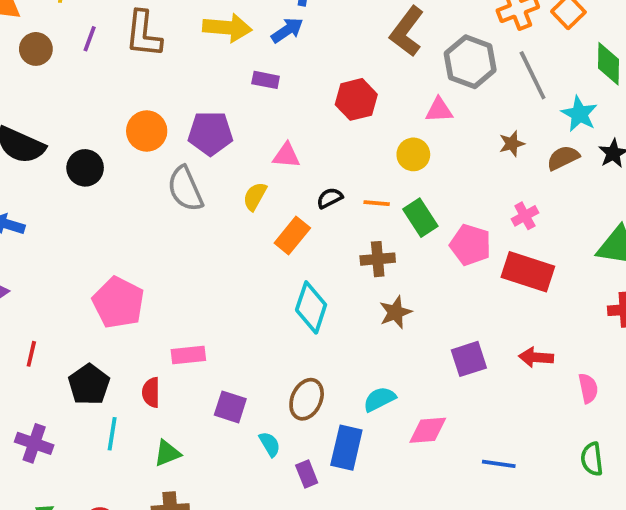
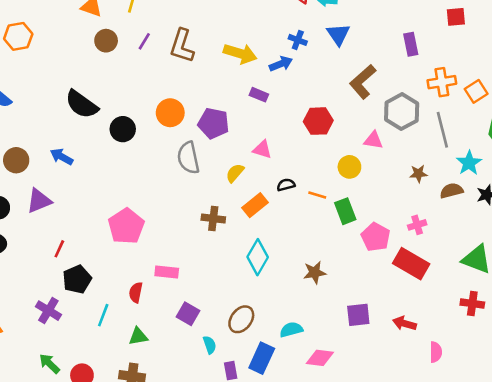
brown cross: (378, 259) -> (213, 218), moved
black pentagon: (89, 384) -> (77, 279), moved

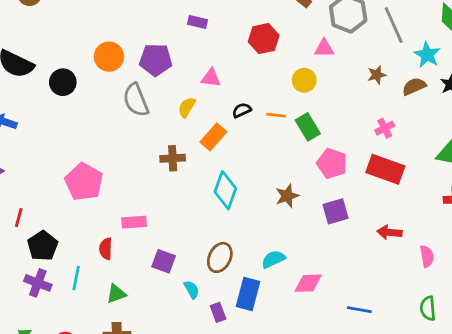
pink pentagon: (376, 237) -> (332, 163), moved
purple cross: (48, 311) -> (38, 283), moved
purple square: (358, 315) -> (336, 211), moved

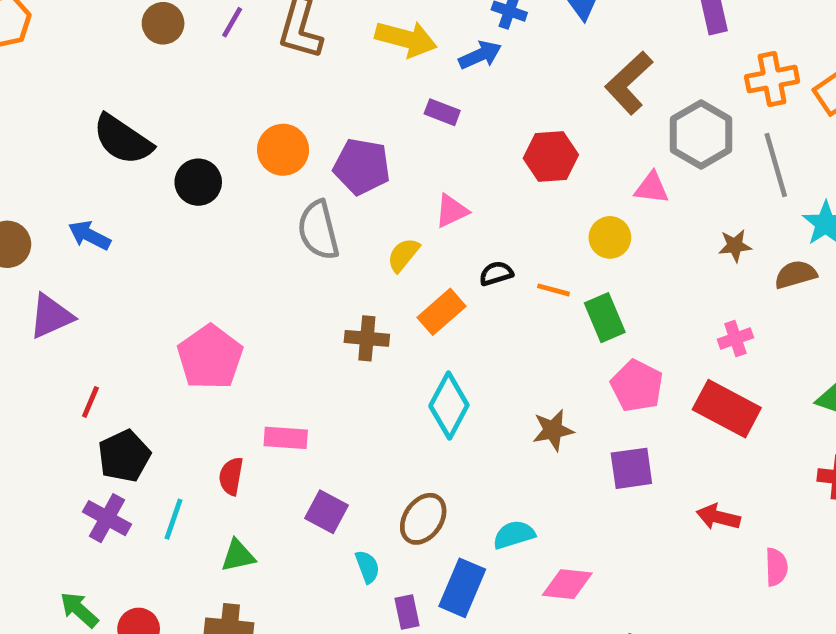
pink triangle: (211, 78) -> (451, 211), turned -40

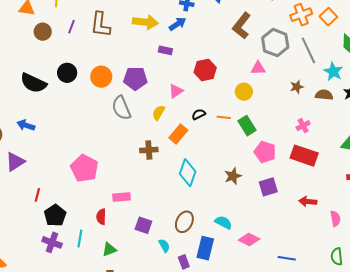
red hexagon: (551, 156) -> (205, 70), moved
black circle: (198, 182) -> (67, 73), moved
brown semicircle: (796, 275) -> (324, 95), turned 30
cyan semicircle: (514, 535) -> (223, 222), turned 54
pink diamond: (567, 584) -> (249, 240), turned 30

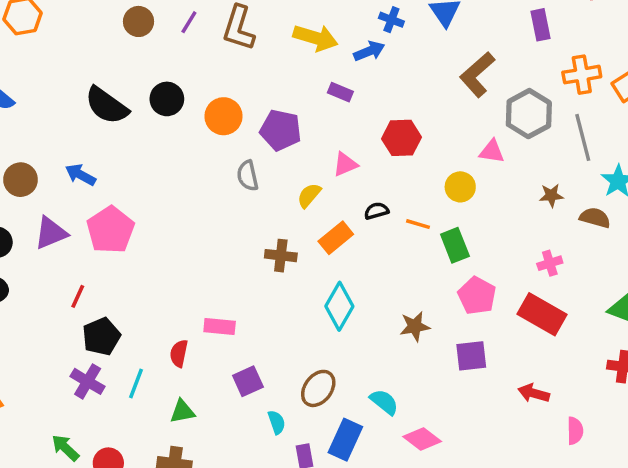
gray semicircle: (121, 108) -> (248, 176), size x0.7
pink pentagon: (84, 168) -> (110, 230), moved
purple square: (143, 225) -> (248, 381), turned 36

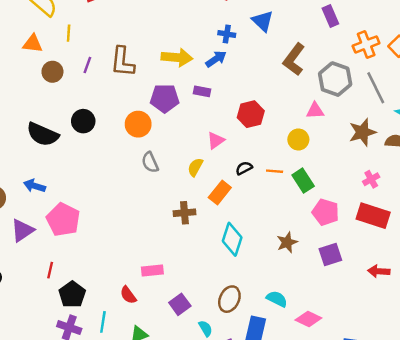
orange circle: (223, 116) -> (138, 124), moved
purple pentagon: (281, 130) -> (165, 98), moved
brown star: (551, 195) -> (362, 132), size x1.6
red semicircle: (179, 353) -> (128, 295), turned -36

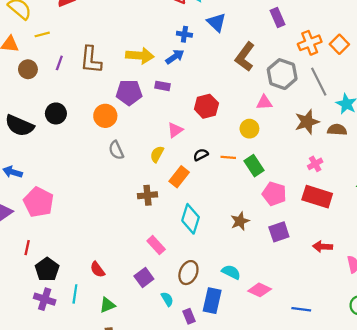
yellow line: (69, 33) -> (42, 34), turned 72
pink rectangle: (152, 271) -> (156, 245), moved, turned 54

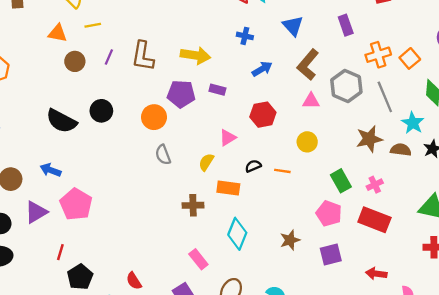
blue triangle: (216, 22) -> (293, 26), moved
blue arrow: (175, 57) -> (262, 69), moved
pink triangle: (264, 103) -> (311, 101), moved
green rectangle: (254, 166) -> (341, 181), moved
orange rectangle: (179, 177) -> (228, 188), turned 55

